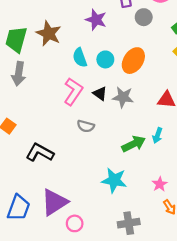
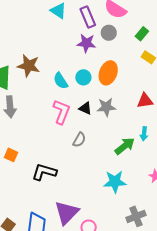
purple star: (96, 20) -> (86, 43), moved
gray semicircle: (86, 126) -> (79, 140), turned -63

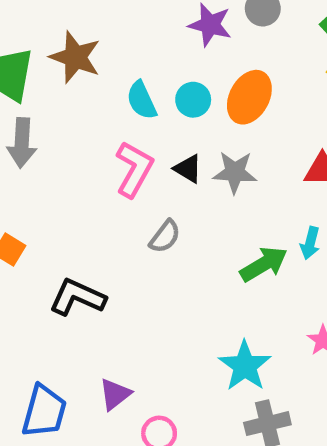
cyan star: (115, 182) -> (245, 366), moved, turned 30
purple triangle: (67, 213) -> (115, 394), size x0.6

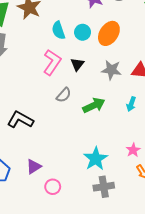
black triangle: (188, 169) -> (77, 64), turned 32
gray star: (235, 172) -> (111, 70), moved
green arrow: (264, 264) -> (94, 105), moved

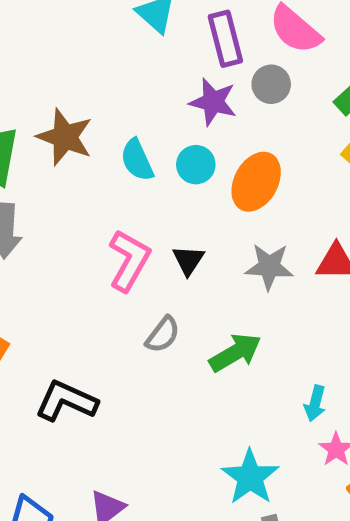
cyan semicircle: (58, 30) -> (137, 160), moved
cyan circle: (83, 32) -> (196, 165), moved
cyan arrow: (131, 104) -> (315, 403), moved

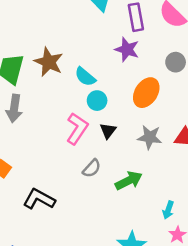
gray circle: (271, 84) -> (176, 62), moved
cyan semicircle: (137, 160) -> (85, 77), turned -30
cyan circle: (196, 165) -> (97, 101), moved

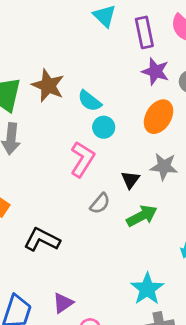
purple star: (127, 49) -> (155, 71), moved
black triangle: (108, 131) -> (130, 180), moved

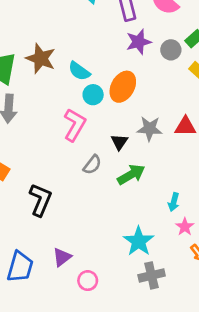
purple star: (155, 71) -> (139, 42), turned -30
orange ellipse: (159, 117) -> (123, 87), moved
black L-shape: (42, 240) -> (40, 200), turned 88

